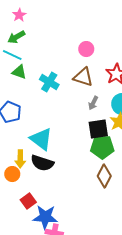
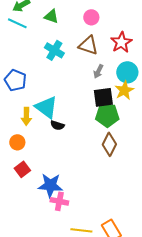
green triangle: (19, 72) -> (51, 16), moved
yellow arrow: (20, 159) -> (26, 116), moved
black semicircle: (42, 163) -> (57, 125), moved, size x0.6
red square: (28, 201) -> (22, 169), moved

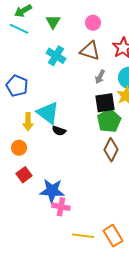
green triangle: (51, 16) -> (53, 22), turned 42
green pentagon: (107, 115) -> (109, 121), turned -30

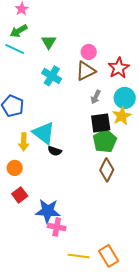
pink circle: (93, 23) -> (89, 52), moved
brown triangle: (90, 51) -> (86, 71), turned -45

